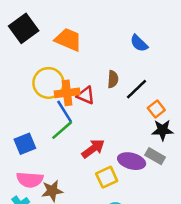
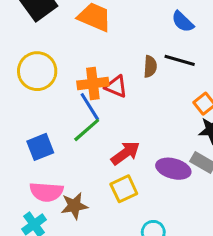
yellow circle: (48, 83) -> (37, 71), moved
black line: (136, 89) -> (180, 60), moved, turned 60
yellow square: (107, 177) -> (124, 189), moved

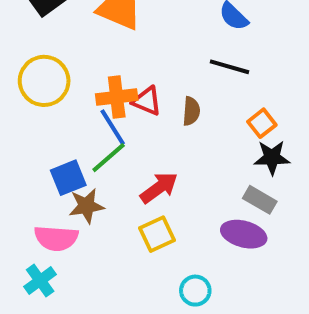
brown semicircle: (150, 66) -> (191, 111), moved
blue square: (40, 147) -> (68, 178), moved
purple ellipse: (173, 169) -> (244, 234), moved
brown star: (74, 206) -> (86, 206), moved

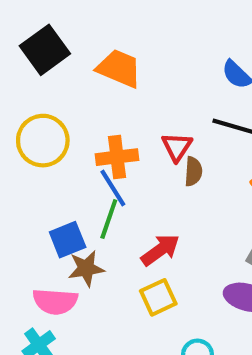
red triangle: (147, 101) -> (177, 147), moved, turned 40
green line: (109, 158) -> (109, 219), turned -30

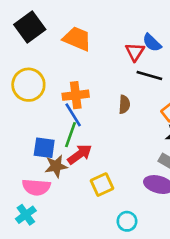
red triangle: (177, 147) -> (135, 52), moved
blue square: (68, 240) -> (44, 148), turned 30
red arrow: (160, 250) -> (80, 154), moved

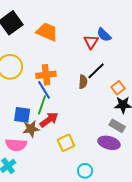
black line: (149, 76) -> (96, 71), moved, turned -60

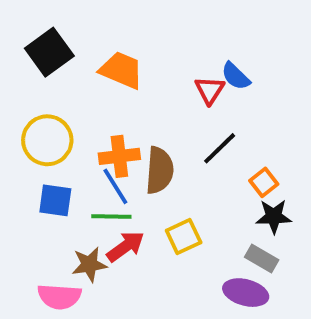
brown semicircle: (83, 82) -> (160, 170), moved, size x1.6
green line: (42, 105) -> (111, 216), turned 72
blue square: (22, 115) -> (55, 200), moved
yellow square: (66, 143) -> (184, 236), moved

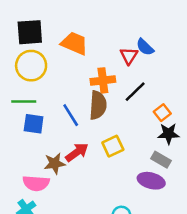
black square: (49, 52) -> (30, 32), turned 32
yellow circle: (47, 140) -> (31, 66), moved
orange cross: (119, 156) -> (103, 80), moved
green line: (111, 216) -> (24, 102), moved

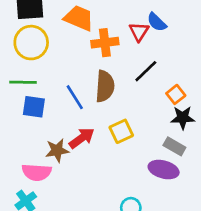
orange cross: (103, 80) -> (105, 43), moved

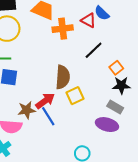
red triangle: (139, 32) -> (88, 20), turned -35
brown semicircle: (105, 86) -> (63, 77), moved
blue line: (75, 97) -> (48, 116), moved

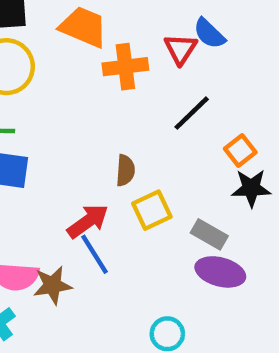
red triangle: (88, 20) -> (181, 49), turned 35
brown semicircle: (63, 77) -> (125, 170), size x0.6
gray rectangle: (115, 107) -> (209, 234), moved
brown star: (27, 110) -> (53, 285), moved

